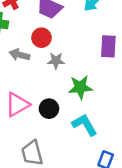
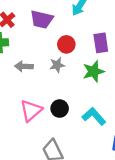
red circle: (41, 38) -> (66, 44), moved
green star: (80, 87) -> (94, 71), moved

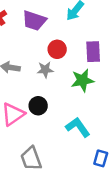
black circle: (60, 109) -> (38, 106), moved

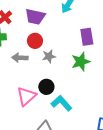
red circle: (57, 49) -> (35, 41), moved
cyan L-shape: (78, 127) -> (61, 103), moved

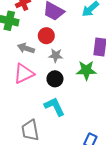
black circle: (46, 87) -> (55, 79), moved
pink triangle: (26, 96) -> (24, 74), moved

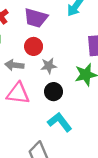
pink triangle: (24, 74) -> (18, 93), turned 45

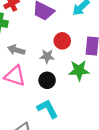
red circle: (34, 46) -> (62, 41), moved

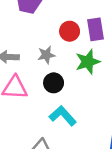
red circle: (62, 41) -> (70, 31), moved

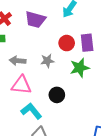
black circle: (54, 83) -> (57, 95), moved
cyan L-shape: (63, 116) -> (31, 111), moved

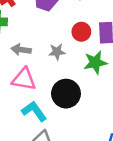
black circle: (57, 95) -> (66, 94), size x1.5

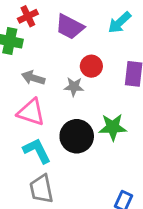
red circle: (81, 32) -> (91, 66), moved
green star: (95, 62) -> (113, 127), moved

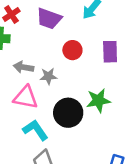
gray star: (74, 87) -> (48, 76), moved

